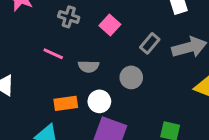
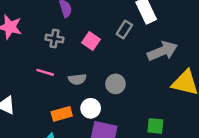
gray rectangle: (150, 43) -> (124, 30), moved

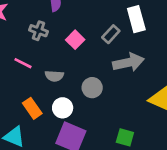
gray arrow: (162, 51) -> (128, 62), moved
orange rectangle: (62, 114) -> (32, 108), turned 60

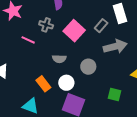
pink square: (75, 40) -> (74, 31), size x1.5
pink line: (23, 63) -> (28, 40), moved
green square: (125, 137) -> (114, 94), moved

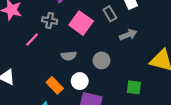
gray rectangle: (101, 26) -> (110, 14), turned -64
pink line: (28, 40) -> (32, 39), turned -64
gray arrow: (115, 46) -> (128, 35), size x0.7

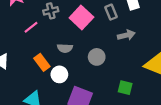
gray cross: (50, 20) -> (51, 11), turned -32
white circle: (80, 81) -> (59, 74), moved
orange rectangle: (55, 85) -> (42, 62), moved

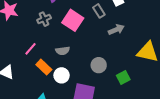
pink line: (31, 27) -> (31, 49), moved
gray circle: (97, 57) -> (99, 65), moved
green square: (125, 88) -> (123, 77), turned -32

